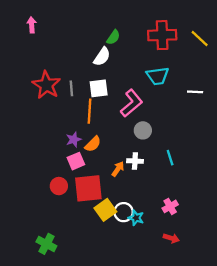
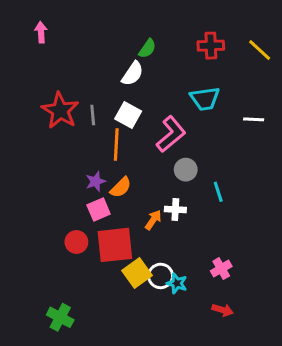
red cross: (162, 35) -> (211, 46), size x0.7
white square: (99, 88) -> (128, 115), turned 36
cyan line: (170, 158) -> (218, 192), moved

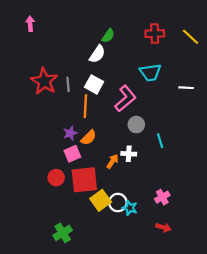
green cross: (60, 317) -> (63, 233), moved, turned 30

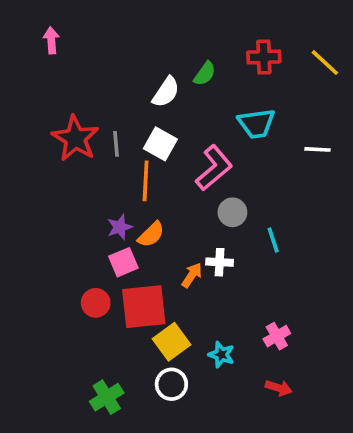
green semicircle: (108, 36) -> (205, 74), moved
white circle: (118, 203) -> (171, 384), moved

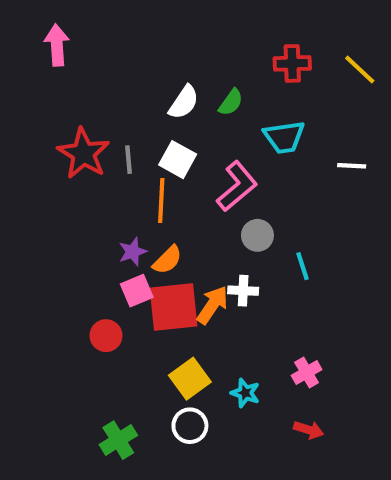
pink arrow: (51, 40) -> (57, 45), size x1.4
green semicircle: (205, 74) -> (231, 102), moved
orange arrow: (192, 275) -> (212, 305), size x1.4
red square: (144, 307) -> (174, 307), moved

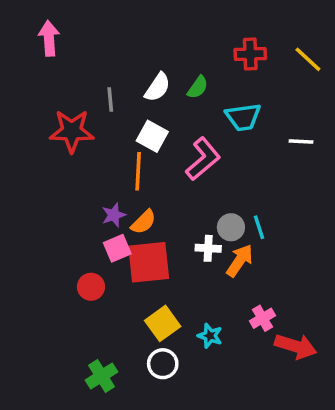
red star: (83, 153) -> (72, 131), turned -30
gray line: (129, 160) -> (110, 100), moved
gray circle: (257, 235) -> (231, 227), moved
orange arrow: (212, 305) -> (240, 261), moved
red arrow: (309, 430) -> (296, 346), moved, size x1.6

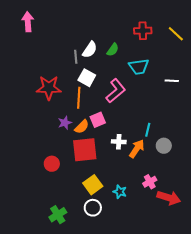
gray line: (110, 100) -> (76, 57), moved
red star: (72, 131) -> (49, 88), moved
gray circle: (231, 227) -> (164, 146), moved
cyan line: (259, 227) -> (148, 130), turned 32
pink square: (117, 248) -> (98, 120), moved

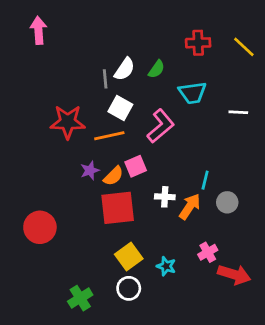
orange line: (79, 98) -> (109, 136), turned 75
red circle: (52, 164) -> (40, 227), moved, size x1.5

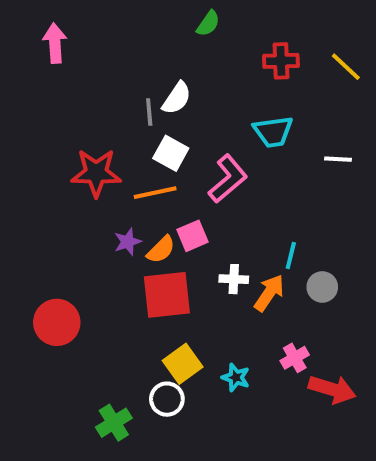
green semicircle: (156, 69) -> (208, 23), moved
white circle: (129, 288) -> (167, 399), moved

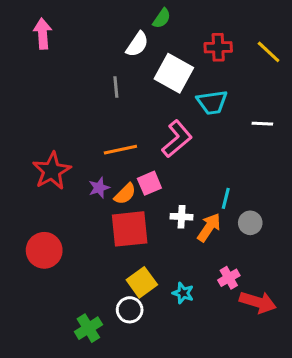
white semicircle: (177, 98) -> (137, 44), moved
white square: (171, 153) -> (174, 73), moved, size x1.4
red star: (96, 173) -> (52, 171), moved, turned -30

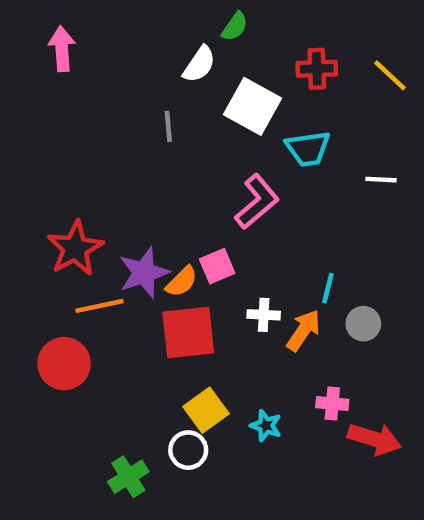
orange line: (120, 150) -> (100, 306), moved
purple star: (99, 188) -> (144, 273), size x1.6
pink cross: (229, 278) -> (332, 403), turned 35

